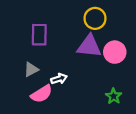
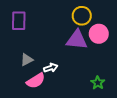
purple rectangle: (39, 35) -> (19, 21), moved
pink circle: (115, 52) -> (99, 34), moved

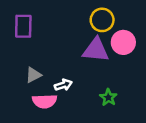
pink semicircle: (36, 81) -> (45, 101), turned 30
green star: (98, 83) -> (108, 97), moved

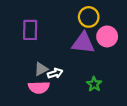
purple rectangle: (23, 26) -> (30, 30), moved
gray triangle: (33, 75) -> (41, 69), moved

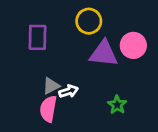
yellow circle: (89, 17) -> (89, 21), moved
pink semicircle: (39, 87) -> (48, 109), turned 102

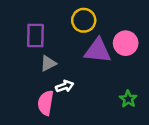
gray triangle: (51, 86) -> (48, 63), moved
green star: (117, 105) -> (128, 99), moved

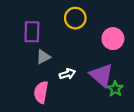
purple triangle: (98, 51) -> (102, 75), moved, turned 35
white arrow: (65, 86) -> (67, 74), moved

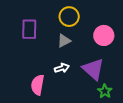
gray triangle: (43, 57) -> (64, 41), moved
green star: (115, 89) -> (105, 91), moved

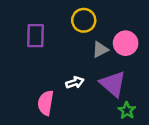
gray triangle: (64, 41) -> (100, 49), moved

